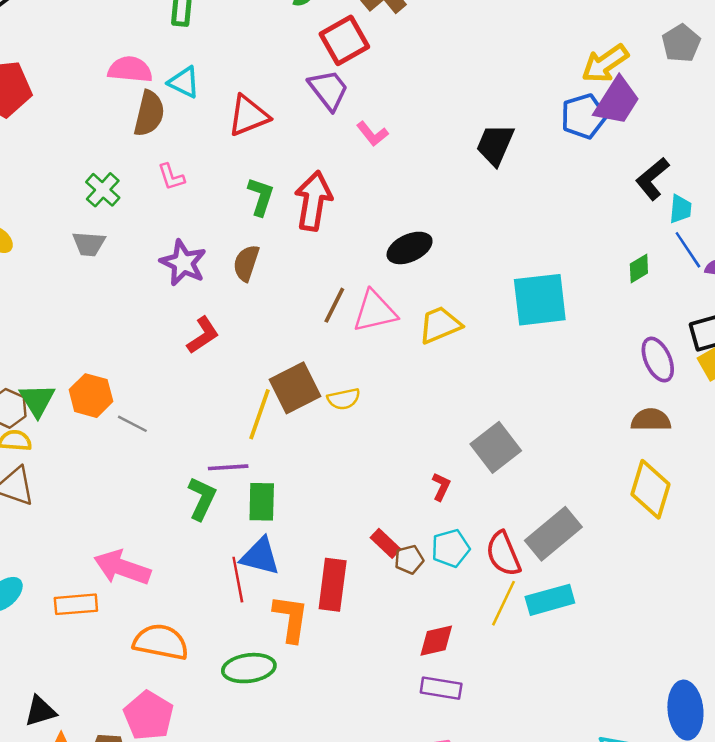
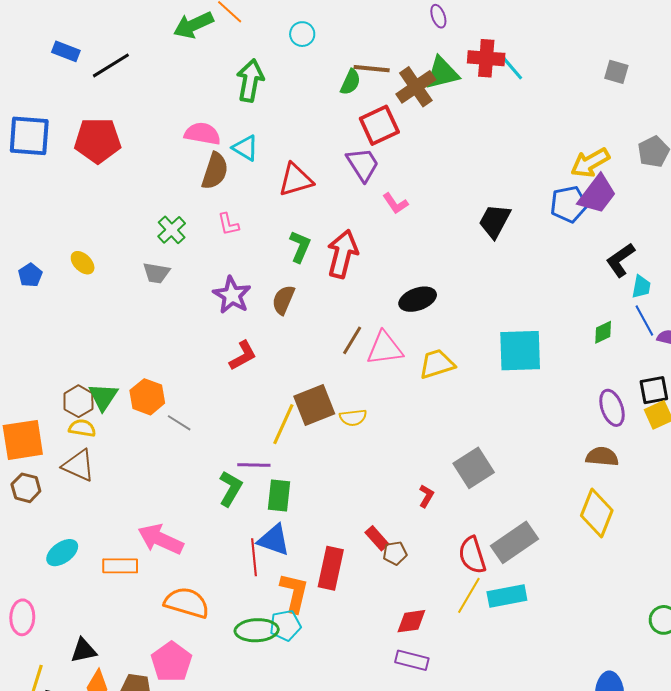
cyan pentagon: (451, 548) -> (285, 625), moved

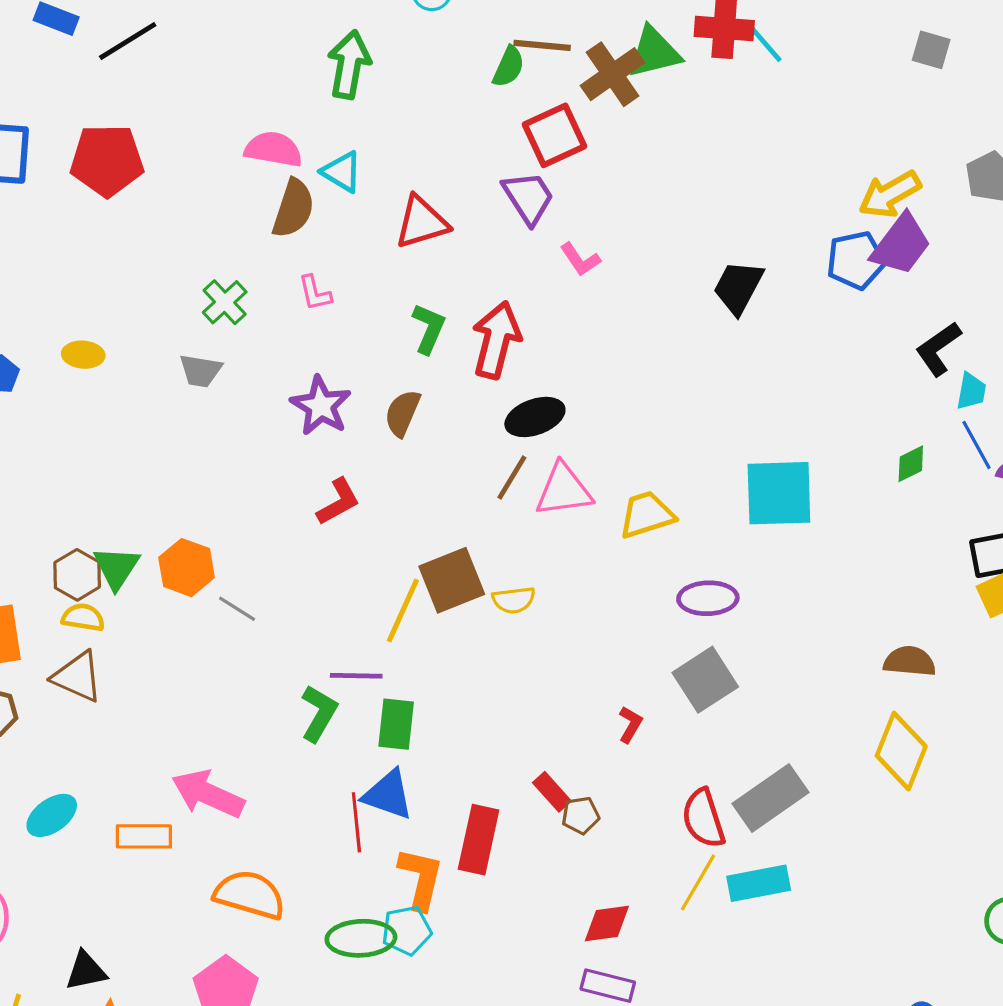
yellow ellipse: (83, 263) -> (83, 355), turned -40
black ellipse: (418, 299) -> (535, 417), moved
purple ellipse: (612, 408) -> (708, 598), moved, turned -72

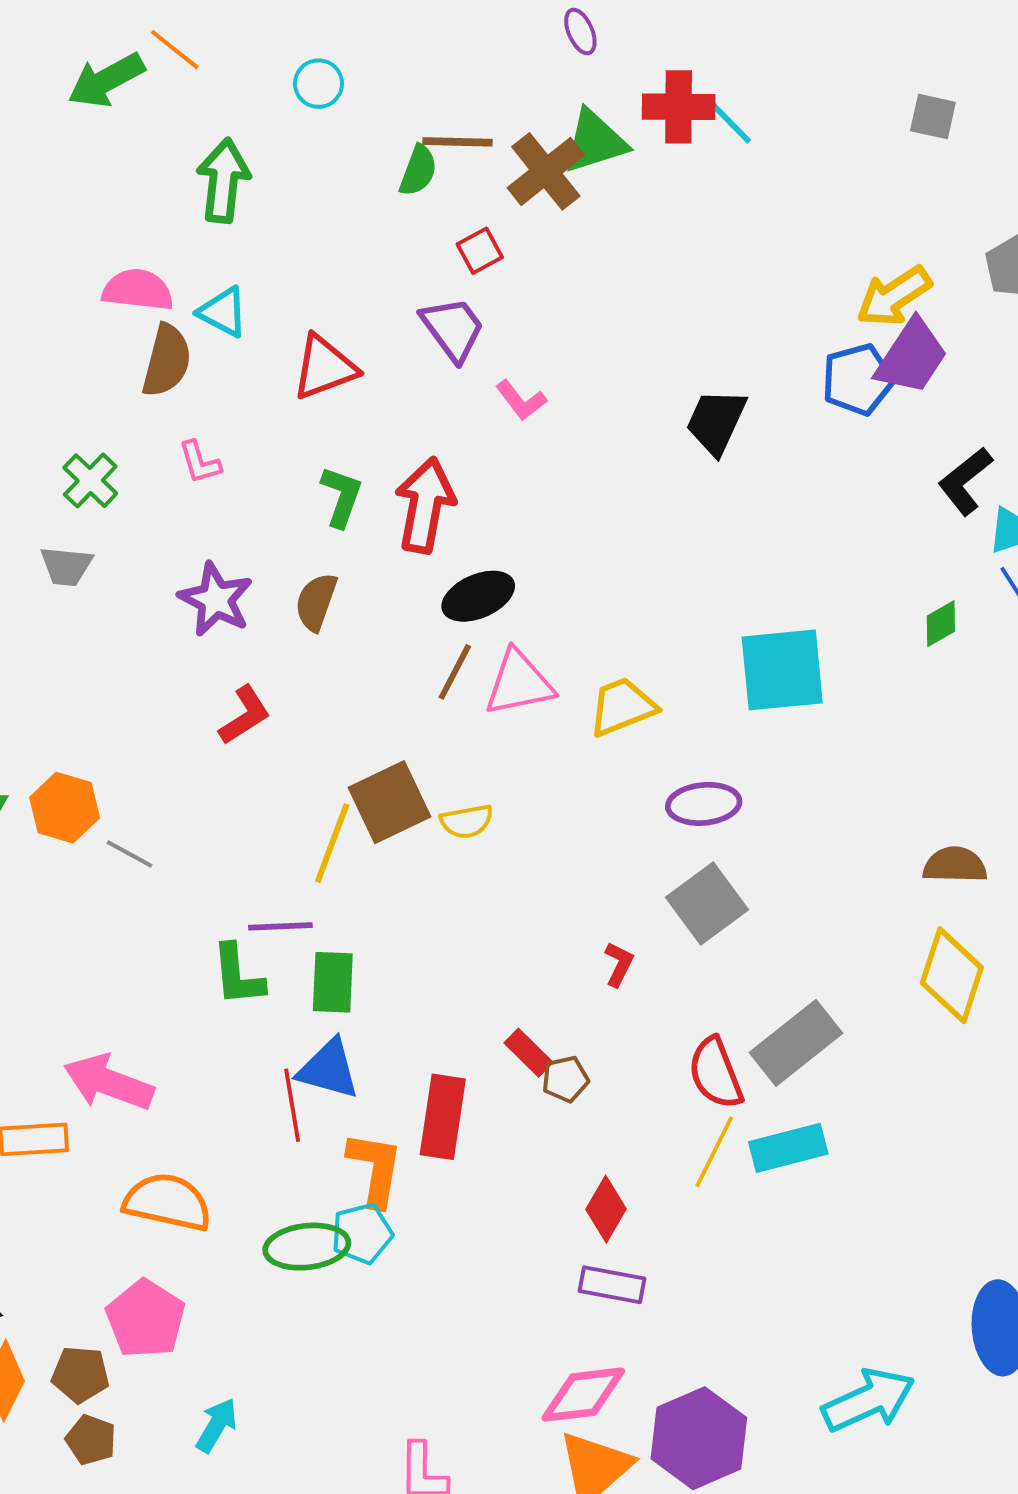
red square: (554, 135) -> (480, 251), size x0.6
green L-shape: (319, 713) -> (238, 975), turned 148
red diamond: (607, 924) -> (606, 1209), turned -48

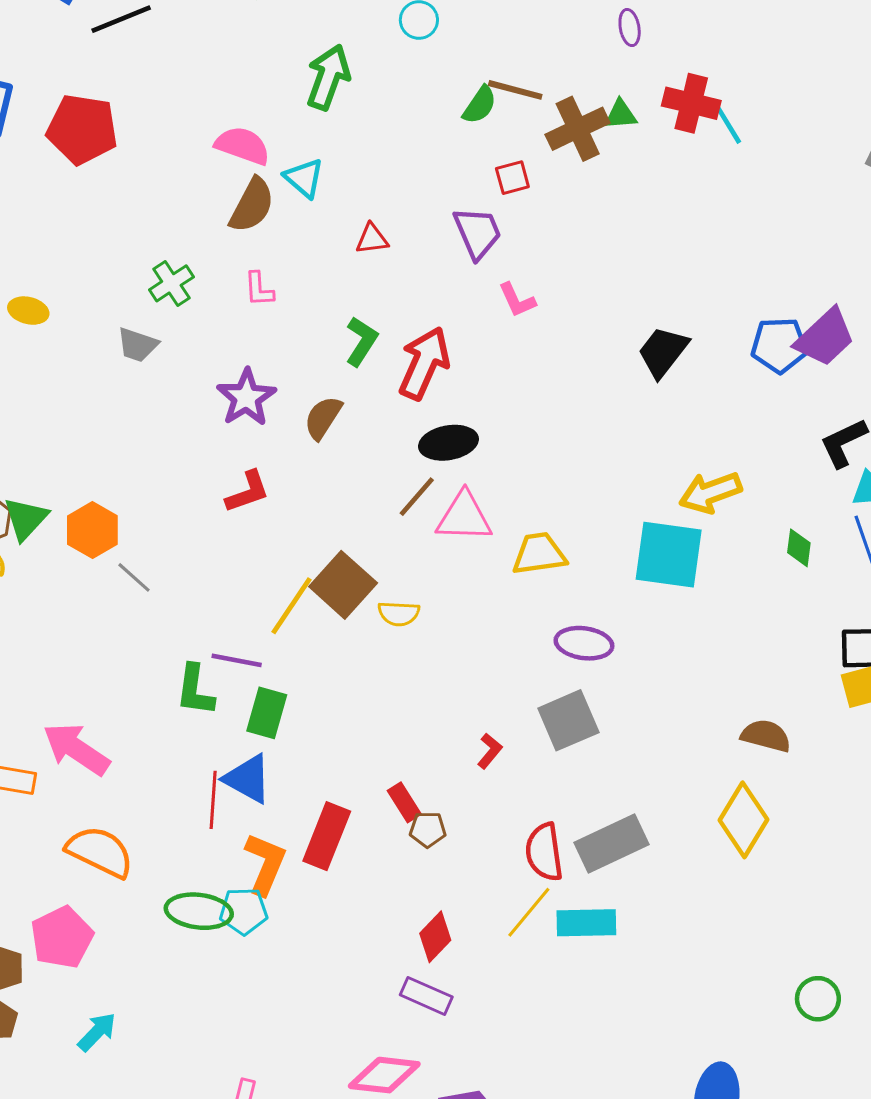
green triangle: (595, 141) -> (621, 115), size x0.6
yellow arrow: (894, 296) -> (710, 492), moved
red triangle: (324, 367) -> (372, 239), size x0.6
green diamond: (941, 624) -> (799, 548), turned -66
brown square: (390, 802) -> (343, 585), turned -36

